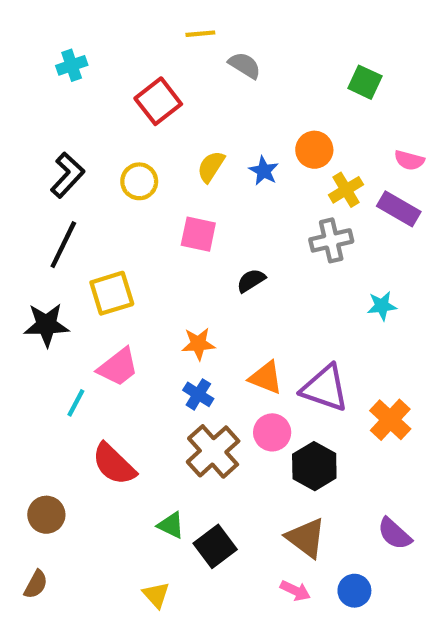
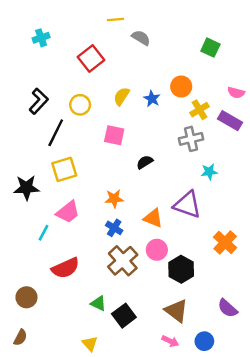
black line: (63, 245) -> (56, 133), moved
cyan star: (382, 306) -> (209, 172), moved
purple triangle: (325, 388) -> (187, 205), moved
red semicircle: (114, 464) -> (65, 268), turned -68

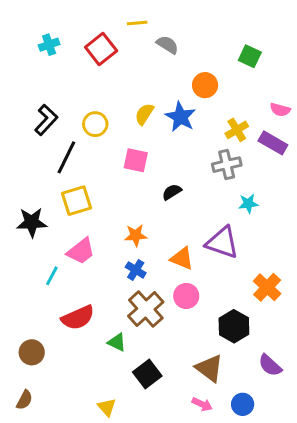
red square: (91, 58) -> (101, 49), moved
orange circle: (181, 87) -> (205, 85), moved
blue star: (152, 99) -> (180, 117), size x1.5
black hexagon: (181, 269) -> (234, 326), moved
green triangle: (98, 303) -> (117, 342), moved

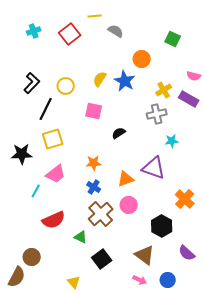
orange triangle: (182, 258) -> (126, 179), turned -42
brown circle: (32, 352) -> (32, 257), moved
brown semicircle: (24, 400) -> (17, 277), size x1.5

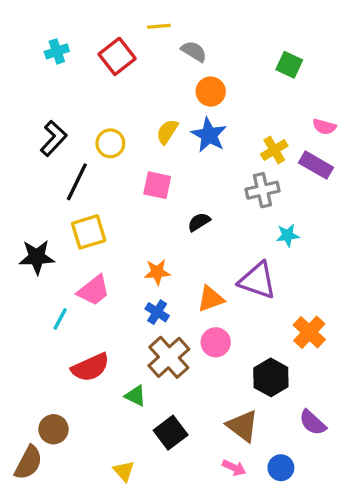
orange circle: (142, 59) -> (211, 92), moved

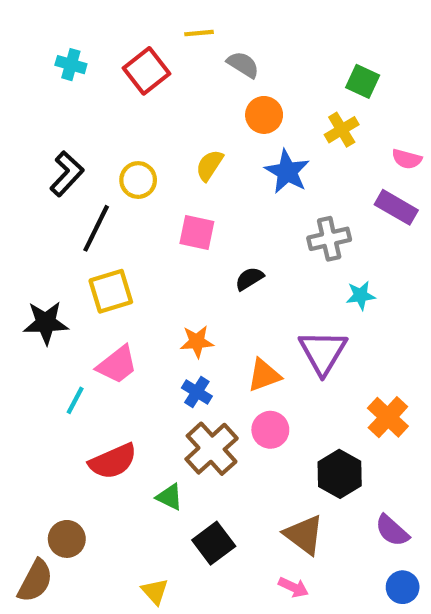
cyan cross: (57, 51) -> (71, 65), turned 35
blue star: (209, 135) -> (287, 172), moved
yellow cross: (274, 150) -> (342, 130), moved
purple triangle: (257, 280) -> (323, 352), turned 42
blue circle: (281, 468) -> (403, 587), moved

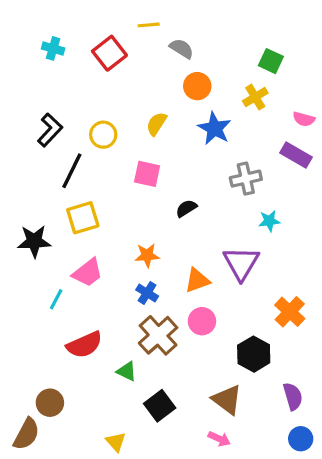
purple semicircle: (392, 531) -> (293, 396), turned -148

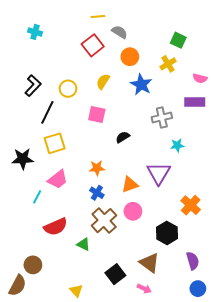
red square: (109, 53) -> (93, 45), moved
purple rectangle: (296, 155) -> (195, 102), turned -30
black square: (160, 406) -> (115, 274), moved

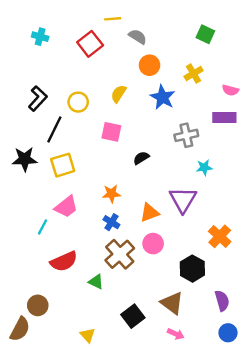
green square: (178, 40) -> (205, 34), moved
red square: (93, 45) -> (90, 44), moved
black star: (23, 159) -> (25, 159), moved
pink arrow: (144, 289) -> (176, 334), moved

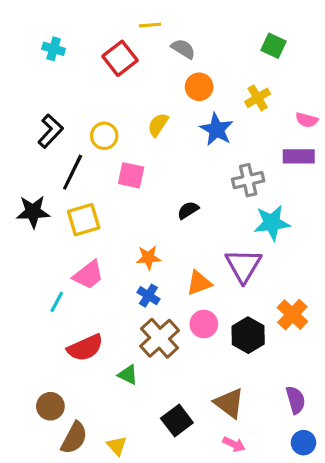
pink square: (111, 132) -> (131, 175), moved
cyan star: (204, 167) -> (272, 223), size x1.6
black hexagon: (192, 269) -> (248, 335), moved
brown semicircle: (20, 329) -> (74, 438), moved

